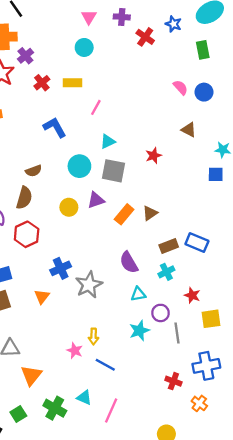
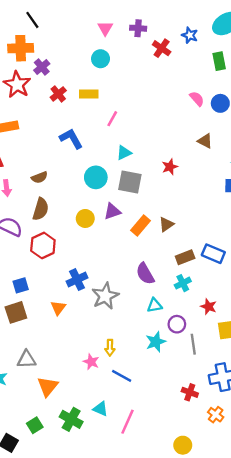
brown semicircle: (34, 171) -> (39, 177), moved

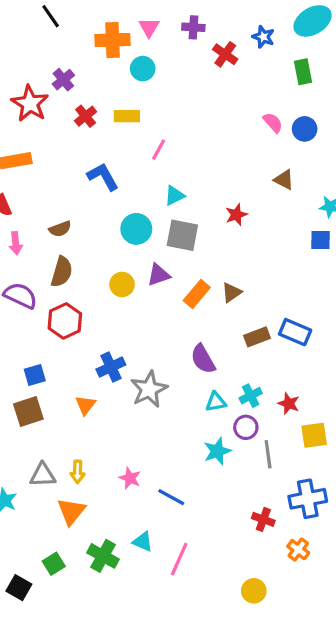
orange cross: (21, 48) -> (113, 40), moved
cyan cross: (183, 283) -> (251, 396), moved
yellow arrow: (110, 348) -> (78, 472), moved

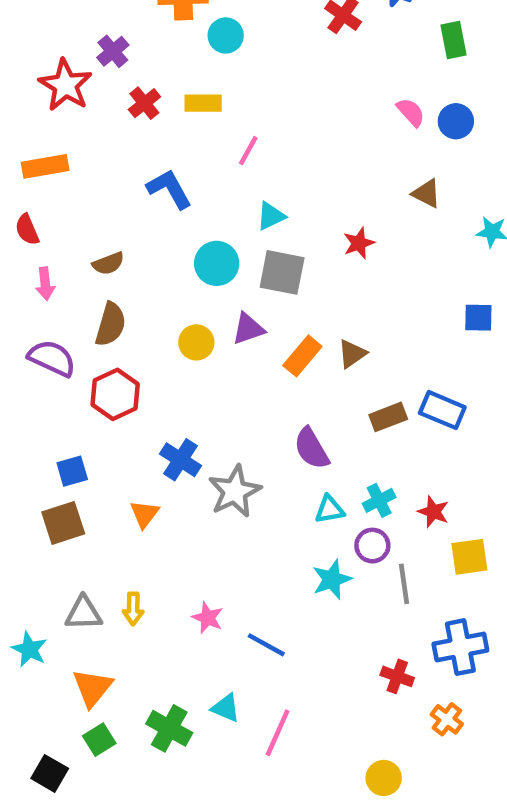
blue square: (320, 240) -> (478, 318), moved
blue cross: (111, 367) -> (181, 460), turned -32
orange triangle: (71, 511) -> (93, 688), moved

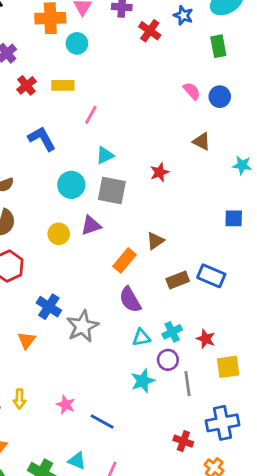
orange rectangle: (302, 356) -> (124, 260), moved

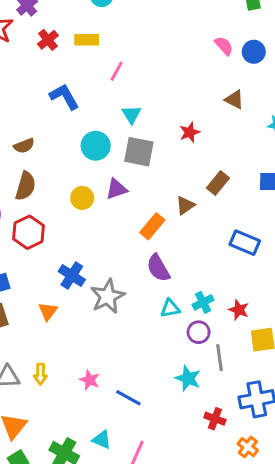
cyan triangle: (105, 155) -> (131, 114), turned -36
brown rectangle: (178, 280) -> (218, 183), moved, turned -30
cyan star: (143, 381) -> (188, 378), moved, turned -30

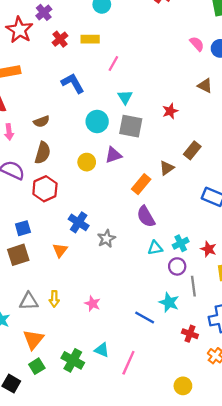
gray star: (108, 296) -> (106, 239), size x0.7
blue line: (128, 398) -> (145, 317), moved

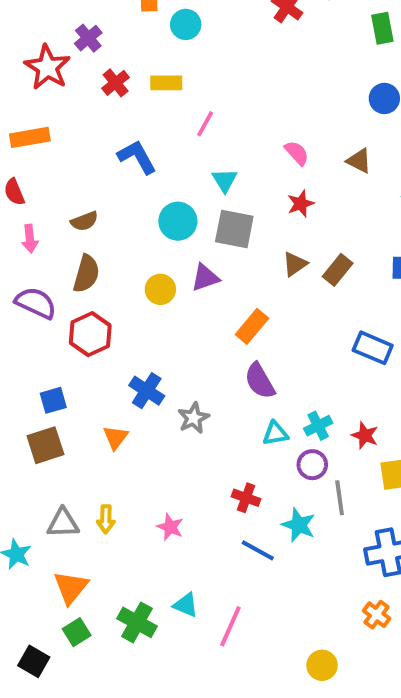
pink semicircle: (197, 44) -> (297, 153), moved
brown triangle: (167, 168) -> (295, 264), moved
red cross: (190, 334) -> (246, 498), moved

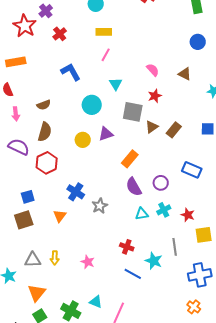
yellow rectangle: (166, 83) -> (104, 32), moved
gray square: (234, 229) -> (133, 112), moved
purple circle: (312, 465) -> (161, 183), moved

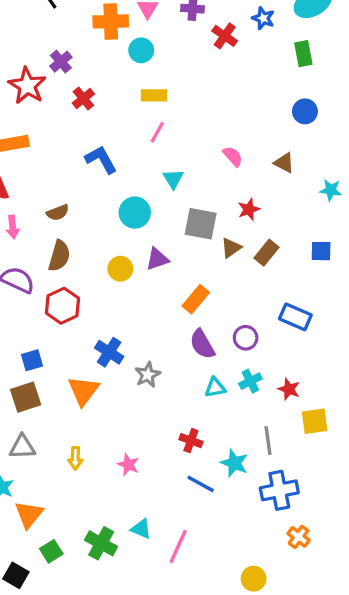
red star: (155, 96) -> (249, 209), moved
orange triangle: (60, 216) -> (83, 391), size x1.5
gray triangle: (33, 260) -> (22, 447), moved
blue cross: (200, 275) -> (279, 490), moved
orange triangle: (37, 293) -> (29, 514), moved

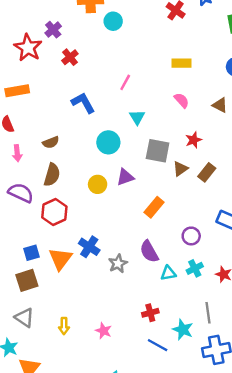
yellow rectangle: (154, 95) -> (182, 63), moved
purple semicircle: (202, 344) -> (149, 252), moved
orange triangle: (83, 391) -> (60, 259), moved
red cross: (191, 441) -> (150, 313), turned -35
gray triangle: (22, 447) -> (24, 318), turned 36

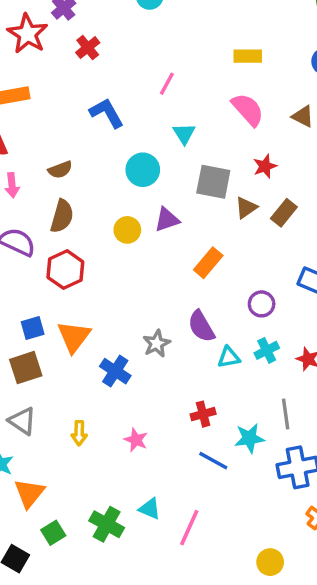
pink semicircle: (182, 100) -> (248, 109), size x1.5
blue cross: (89, 247) -> (115, 371), moved
cyan star: (183, 330) -> (249, 438), turned -30

